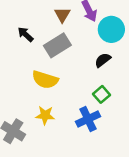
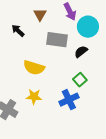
brown triangle: (62, 15) -> (40, 15), moved
gray rectangle: (57, 45) -> (57, 40), moved, turned 40

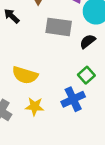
yellow semicircle: (34, 68) -> (25, 75), moved
yellow star: (34, 97) -> (35, 106), moved

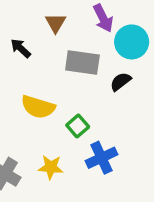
yellow semicircle: (25, 75) -> (38, 107), moved
green square: (86, 75) -> (78, 126), moved

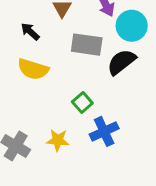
black semicircle: (121, 82) -> (121, 62), size x1.5
yellow semicircle: (38, 107) -> (33, 69), moved

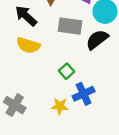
black arrow: (30, 31) -> (26, 16), size x1.5
yellow star: (58, 140) -> (60, 106), moved

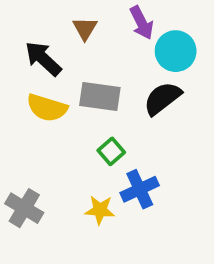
gray rectangle: (70, 26) -> (100, 96), moved

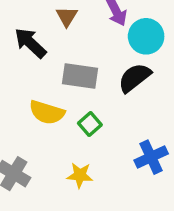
yellow semicircle: (47, 108) -> (47, 112), moved
blue cross: (140, 189) -> (151, 157), moved

